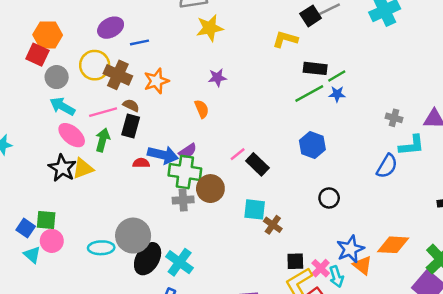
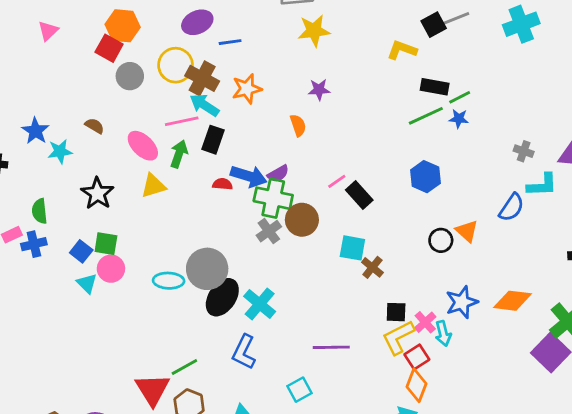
brown semicircle: (131, 105) -> (94, 126), moved
cyan arrow: (62, 106) -> (204, 105), moved
black star: (62, 168) -> (97, 193), moved
gray cross: (183, 200) -> (269, 231), turned -36
orange triangle: (362, 265) -> (467, 231), moved

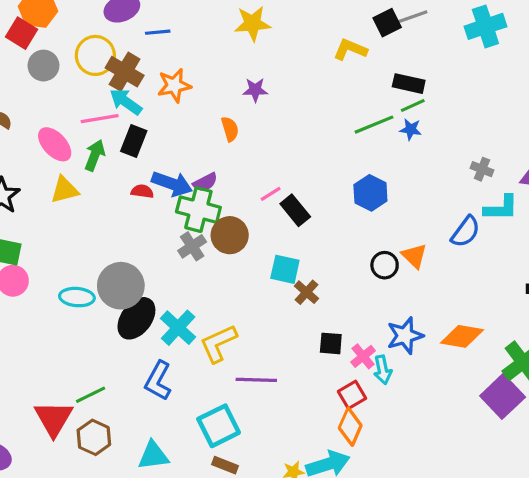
black rectangle: (435, 87) -> (409, 84), moved
yellow L-shape: (398, 337) -> (218, 343), moved
cyan square: (299, 390) -> (219, 426), size x1.5

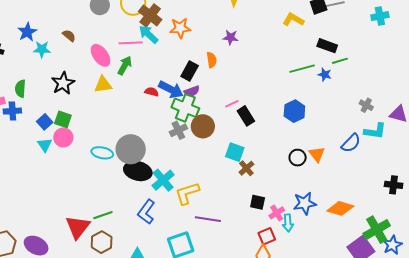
cyan cross: (485, 26) -> (380, 16), size x0.7
green line: (413, 106) -> (340, 61), moved
black rectangle: (134, 141) -> (190, 71), moved
black ellipse: (136, 318) -> (138, 171), turned 60

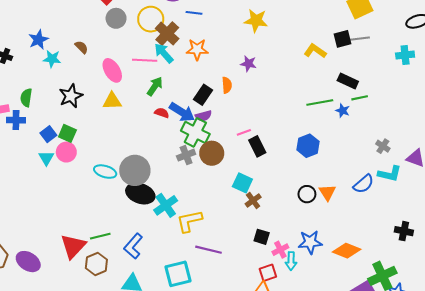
green arrow: (125, 65) -> (155, 86), moved
blue L-shape: (146, 212) -> (133, 246), moved

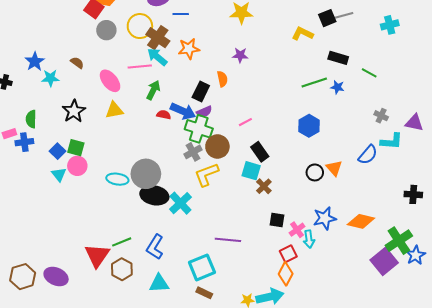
green line: (360, 98) -> (369, 73), moved, turned 49
black rectangle: (257, 146) -> (260, 152), moved
yellow L-shape: (189, 221) -> (207, 175), moved

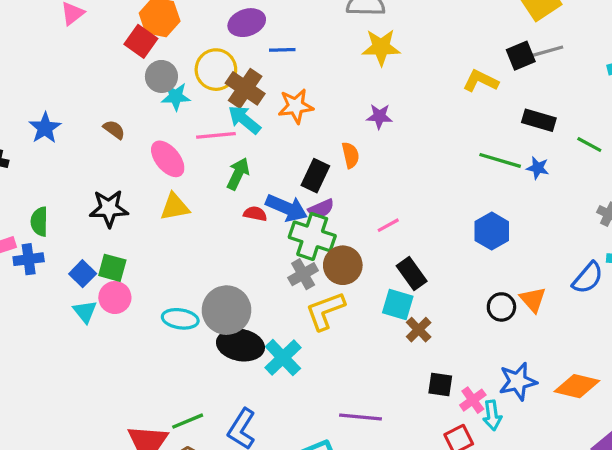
cyan star: (50, 78) -> (176, 97), moved
green line: (314, 82) -> (500, 160), turned 35
black star: (74, 111) -> (109, 208), turned 30

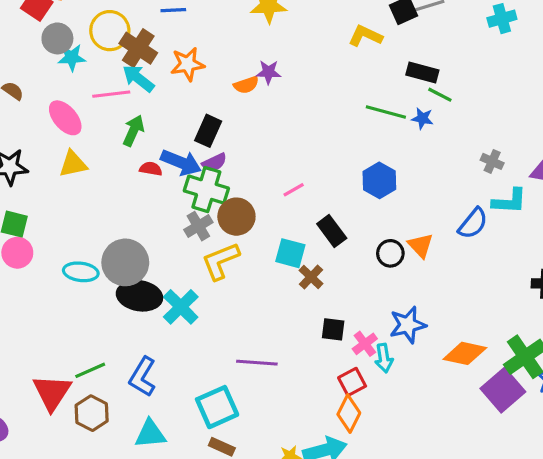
green line: (589, 145) -> (440, 95), moved
orange semicircle: (350, 155) -> (246, 85), moved, turned 85
pink line: (388, 225) -> (294, 190), moved
black rectangle: (412, 273) -> (332, 231), moved
orange diamond: (577, 386) -> (465, 353), moved

